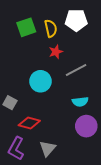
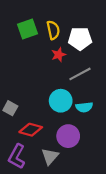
white pentagon: (76, 20) -> (80, 39), moved
cyan circle: (40, 81) -> (61, 101), moved
purple circle: (86, 126) -> (68, 136), moved

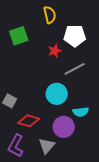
green square: (27, 29) -> (19, 36), moved
yellow semicircle: (53, 30) -> (50, 15), moved
cyan semicircle: (84, 107) -> (81, 112), moved

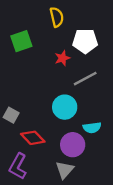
red diamond: (29, 121) -> (33, 138), turned 30
gray triangle: (47, 146) -> (65, 170), moved

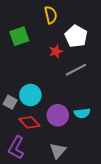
white pentagon: (85, 41) -> (76, 36), turned 30
cyan circle: (65, 107) -> (30, 95), moved
purple circle: (73, 145) -> (58, 115), moved

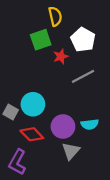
green square: (19, 36) -> (41, 40), moved
gray triangle: (58, 151) -> (71, 151), moved

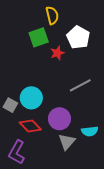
gray line: (83, 76) -> (80, 85), moved
cyan semicircle: (90, 124) -> (90, 131), moved

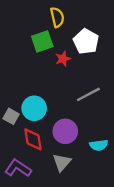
red diamond: (30, 126) -> (33, 139), turned 35
gray triangle: (67, 142) -> (62, 162), moved
purple L-shape: (17, 152) -> (18, 168), turned 95

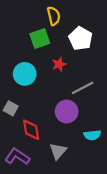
red star: (63, 59) -> (59, 64), moved
cyan circle: (34, 108) -> (25, 74), moved
purple circle: (65, 131) -> (67, 111), moved

